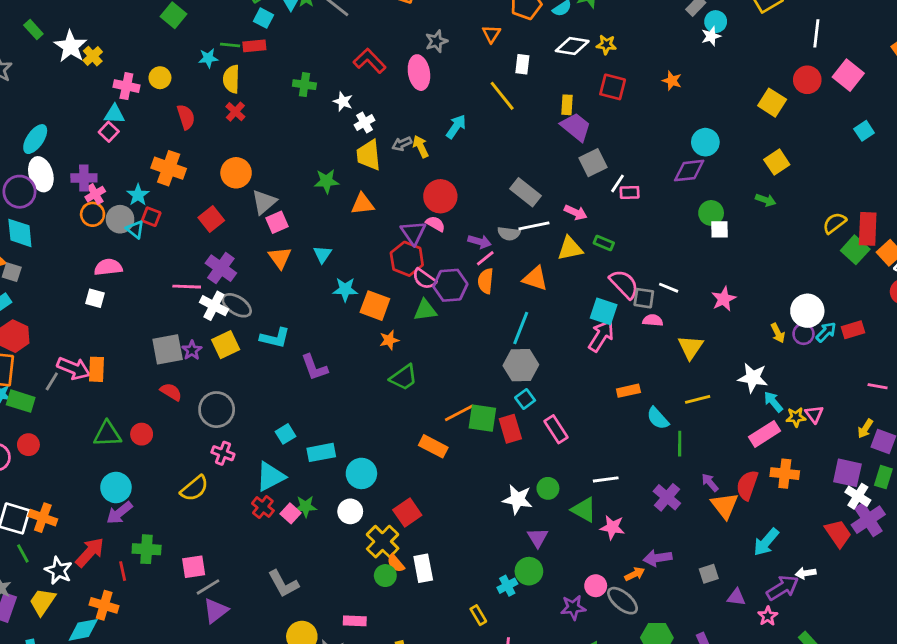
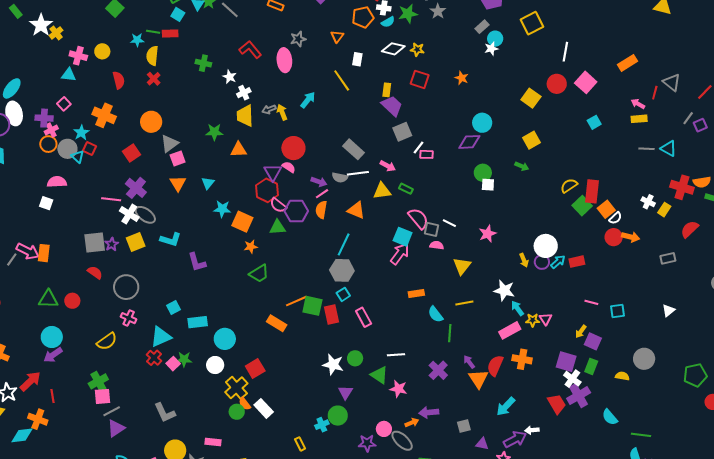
pink square: (109, 132) -> (64, 104), moved
green cross: (147, 549) -> (98, 381), moved, turned -36
white rectangle: (423, 568) -> (264, 408), turned -36

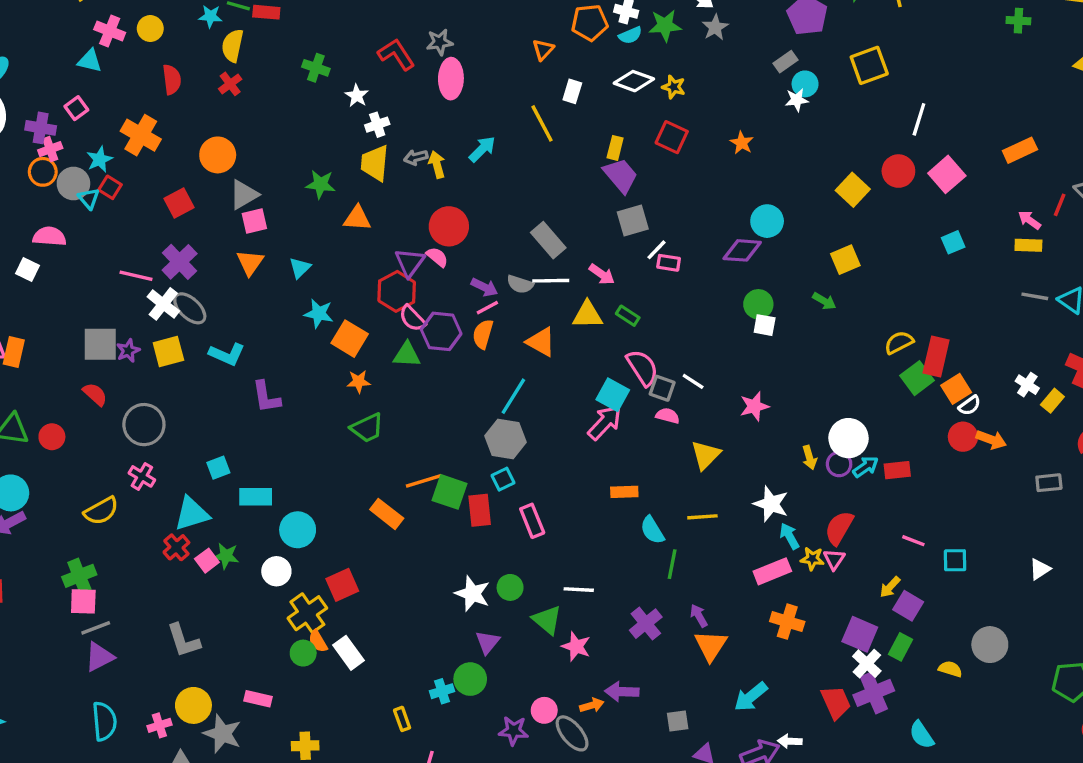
gray star: (298, 39) -> (440, 42), moved
red semicircle: (495, 366) -> (839, 528), moved

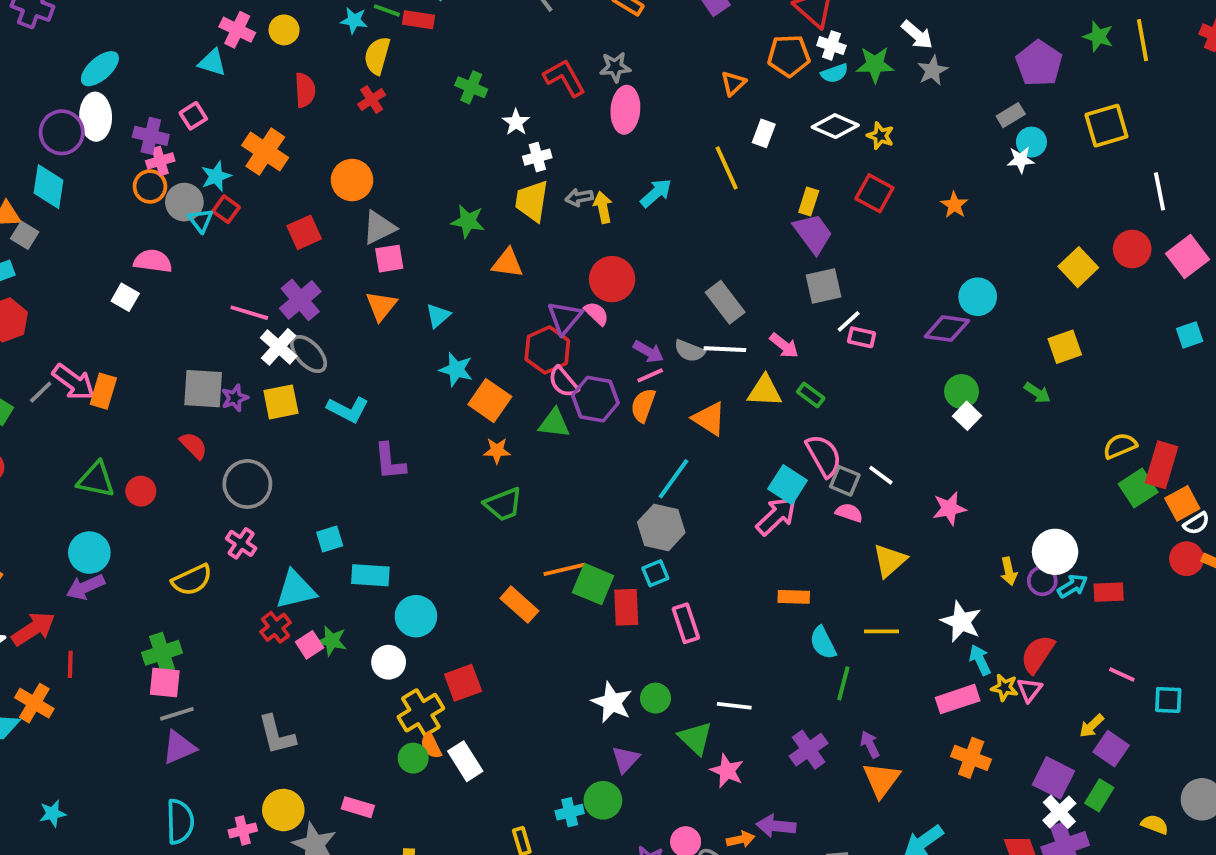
white line: (919, 119) -> (1160, 191), turned -32
white square: (765, 325) -> (967, 416), turned 30

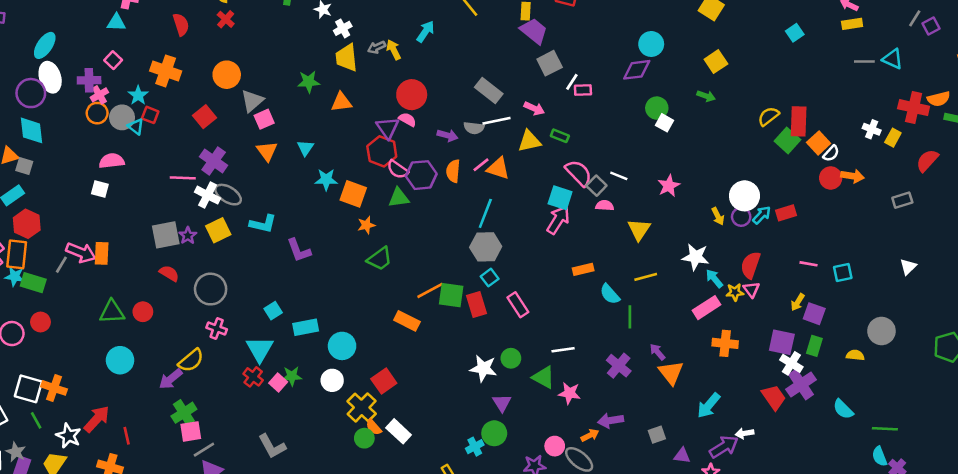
pink line: (650, 375) -> (481, 165), moved
gray square: (845, 481) -> (596, 186), turned 36
purple arrow: (85, 587) -> (171, 379), moved
cyan triangle: (296, 590) -> (260, 349), turned -32

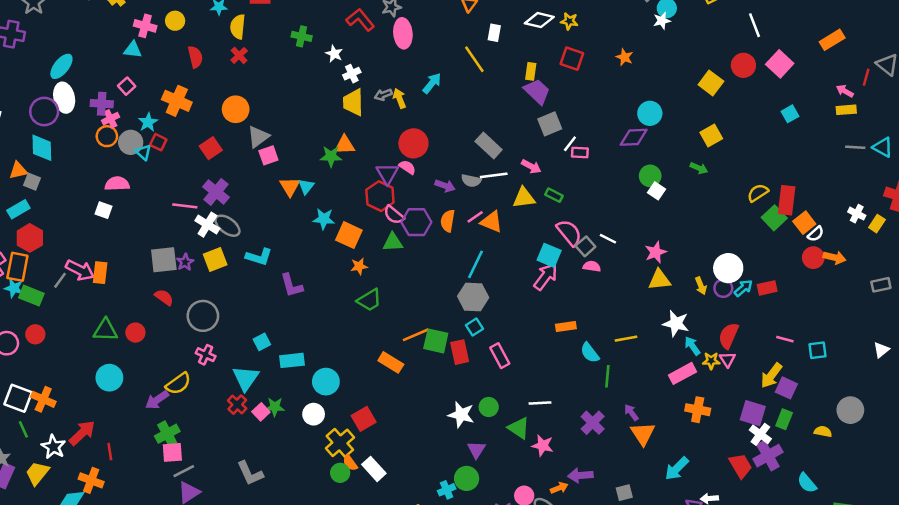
green star: (309, 82) -> (331, 156), moved
orange triangle: (267, 151) -> (290, 187), moved
yellow triangle: (639, 230) -> (659, 280), moved, turned 45
yellow arrow: (798, 302) -> (771, 375), size x1.5

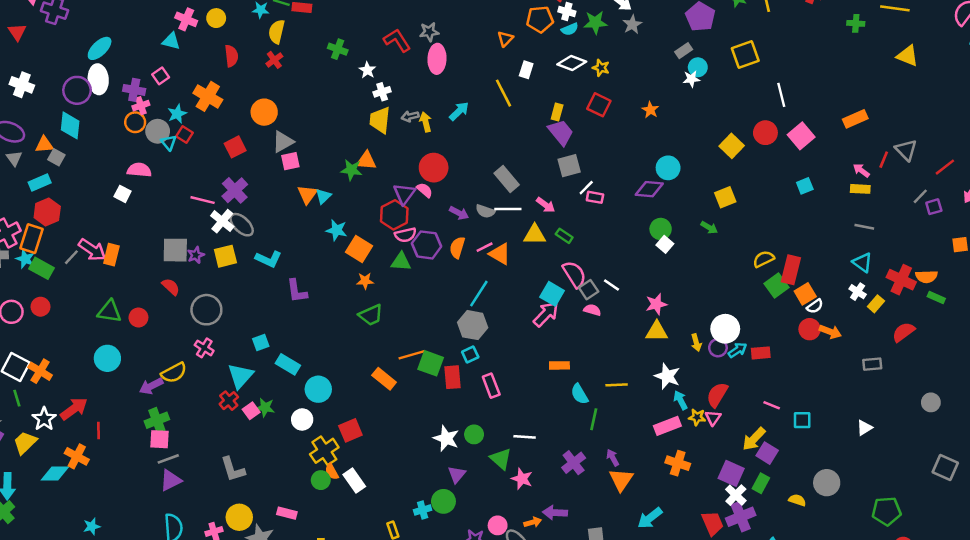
cyan triangle: (883, 147) -> (862, 262), moved
pink semicircle: (394, 215) -> (405, 235), turned -60
cyan rectangle: (292, 360) -> (288, 364), turned 30

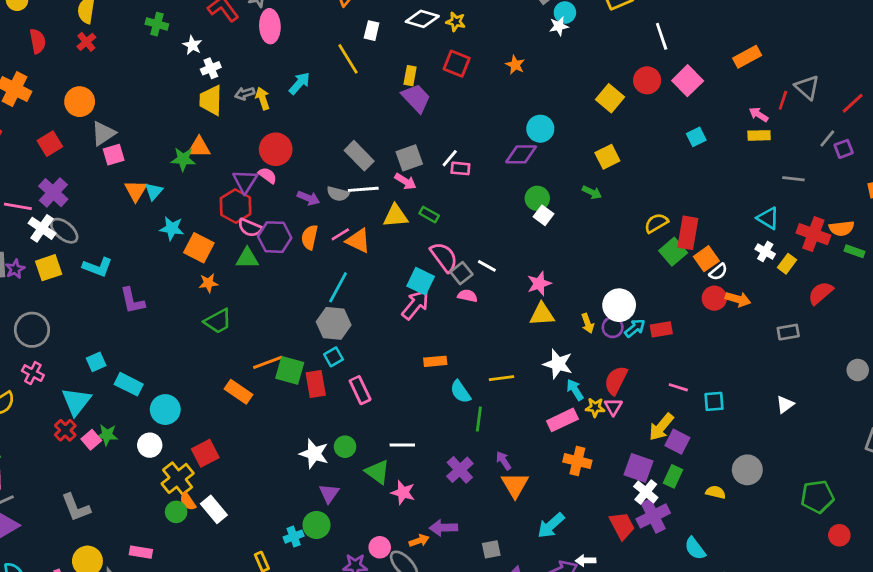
gray square: (569, 166) -> (409, 158), moved
gray line: (864, 227) -> (793, 179), moved
pink semicircle: (405, 235) -> (250, 228), turned 40

